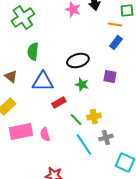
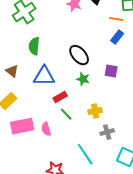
black ellipse: (78, 60) -> (79, 55), turned 65
green line: (76, 120) -> (66, 114), moved
cyan line: (84, 144) -> (85, 154), moved

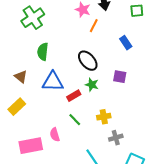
orange line: (116, 19) -> (94, 26), moved, turned -72
blue rectangle: (117, 37) -> (126, 43), turned -72
red rectangle: (60, 97) -> (74, 96), moved
pink rectangle: (22, 126) -> (31, 146), moved

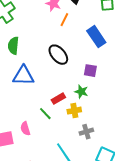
blue rectangle: (126, 43) -> (96, 37), size x1.5
green star: (92, 85) -> (81, 92), moved
red rectangle: (74, 96) -> (58, 99), moved

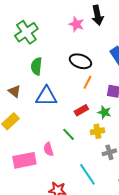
orange line: (64, 20) -> (87, 82), moved
black ellipse: (58, 55) -> (80, 61), moved, turned -30
red rectangle: (58, 99) -> (81, 110), moved

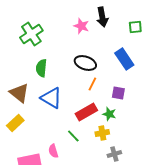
brown triangle: (14, 91) -> (19, 93), size x1.5
blue triangle: (46, 96) -> (51, 98), turned 30
red rectangle: (81, 110) -> (86, 112), size x1.5

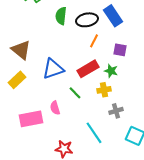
blue rectangle: (124, 59) -> (113, 16), moved
black ellipse: (85, 63) -> (87, 20), turned -30
green semicircle: (41, 68) -> (61, 16), moved
blue triangle: (51, 98) -> (53, 69), moved, turned -50

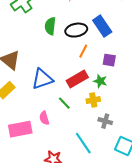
gray cross: (116, 111) -> (105, 121), turned 32

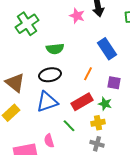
green semicircle: (50, 26) -> (55, 49), turned -102
black ellipse: (76, 30) -> (50, 75), moved
gray cross: (105, 121) -> (97, 144), moved

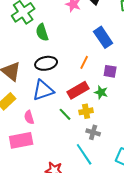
green semicircle: (55, 49) -> (42, 32), moved, turned 78
yellow cross: (98, 123) -> (86, 111), moved
pink semicircle: (49, 141) -> (29, 117), moved

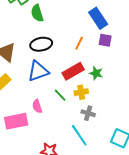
purple square: (110, 71) -> (105, 40), moved
pink semicircle: (29, 117) -> (37, 106), moved

